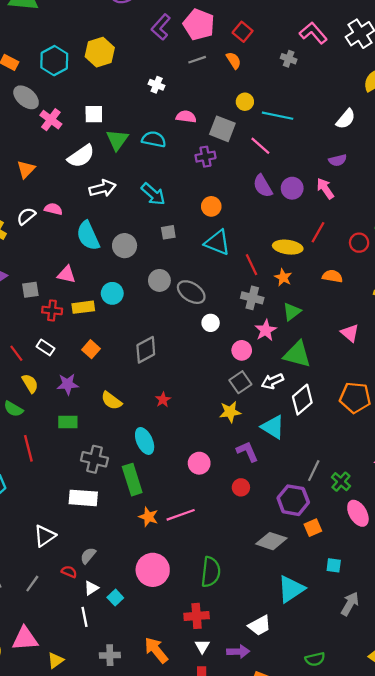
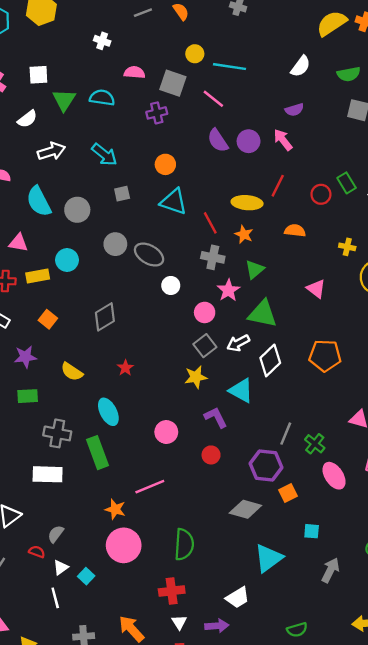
white semicircle: (81, 156) -> (27, 119), size x0.7
orange star: (148, 517) -> (115, 509), moved

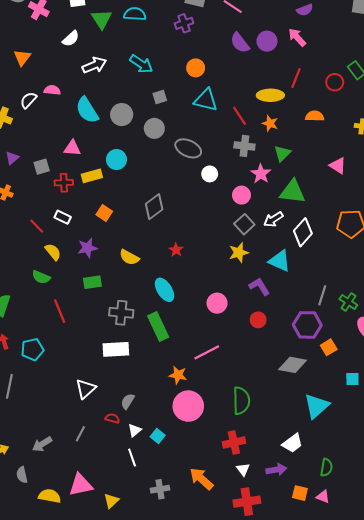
gray circle: (115, 244) -> (154, 128), moved
green semicircle: (297, 630) -> (326, 467), moved, turned -60

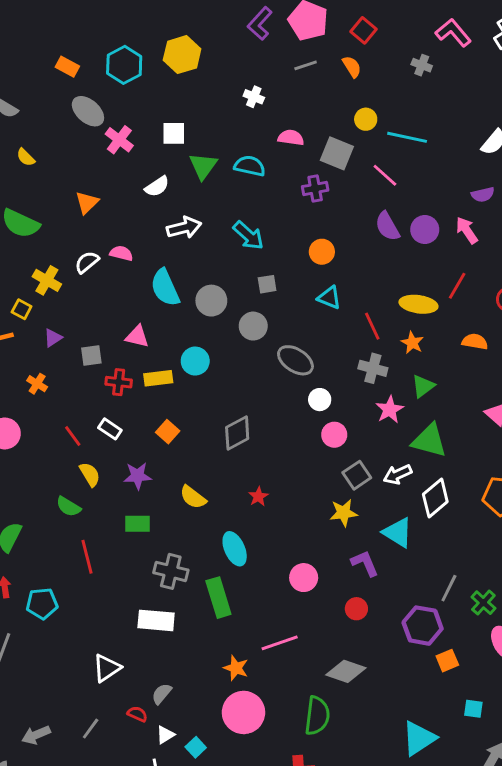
cyan triangle: (206, 100) -> (329, 298), size x0.7
pink circle: (241, 195) -> (334, 435), moved
gray diamond: (293, 365) -> (346, 671), moved

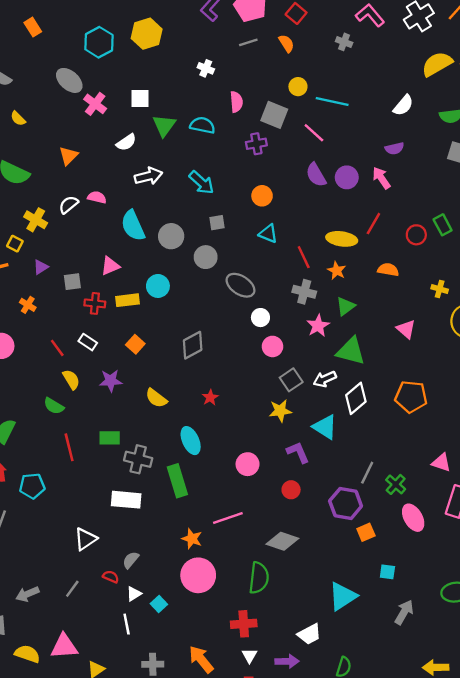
orange rectangle: (67, 67) -> (33, 27), moved, turned 30
pink semicircle: (291, 138) -> (236, 102), turned 78
pink triangle: (137, 336) -> (110, 266), turned -36
green rectangle: (137, 524) -> (110, 438), moved

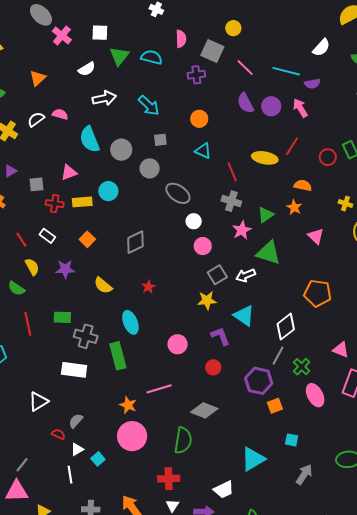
cyan line: (332, 101) -> (286, 71), moved
orange star: (337, 271) -> (294, 207), moved
white diamond: (356, 398) -> (286, 327), moved
gray line: (72, 589) -> (22, 465), moved

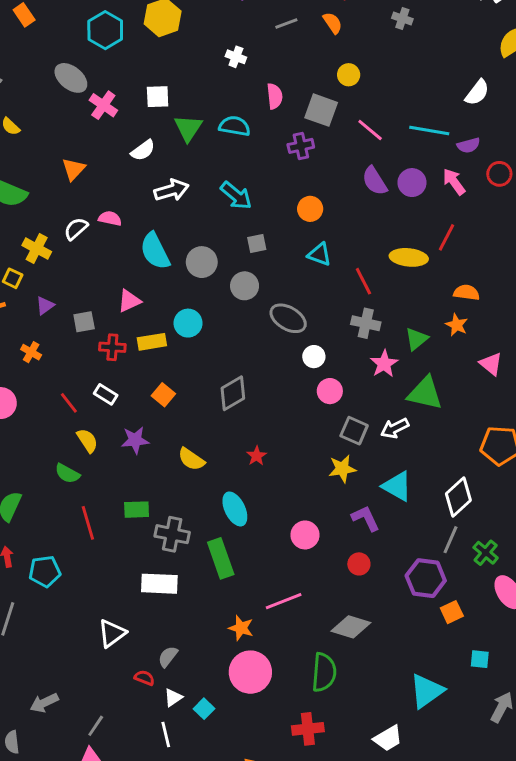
red circle: (328, 157) -> (499, 174), moved
gray square: (217, 275) -> (354, 431), turned -30

